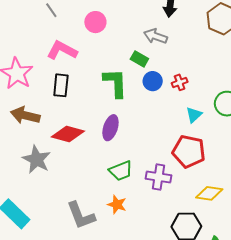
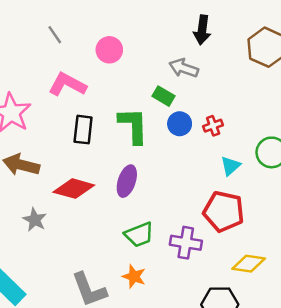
black rectangle: (61, 85) -> (83, 130), moved
gray star: (37, 159) -> (35, 220), size x0.7

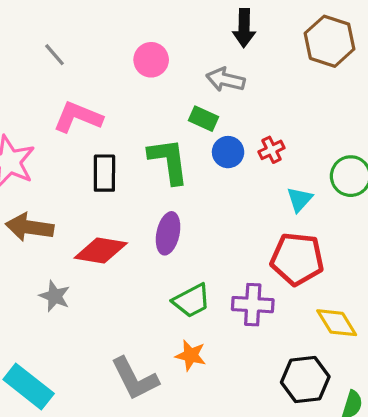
pink circle: (109, 50) -> (151, 60), moved
yellow diamond: (249, 264) -> (337, 323), turned 56

